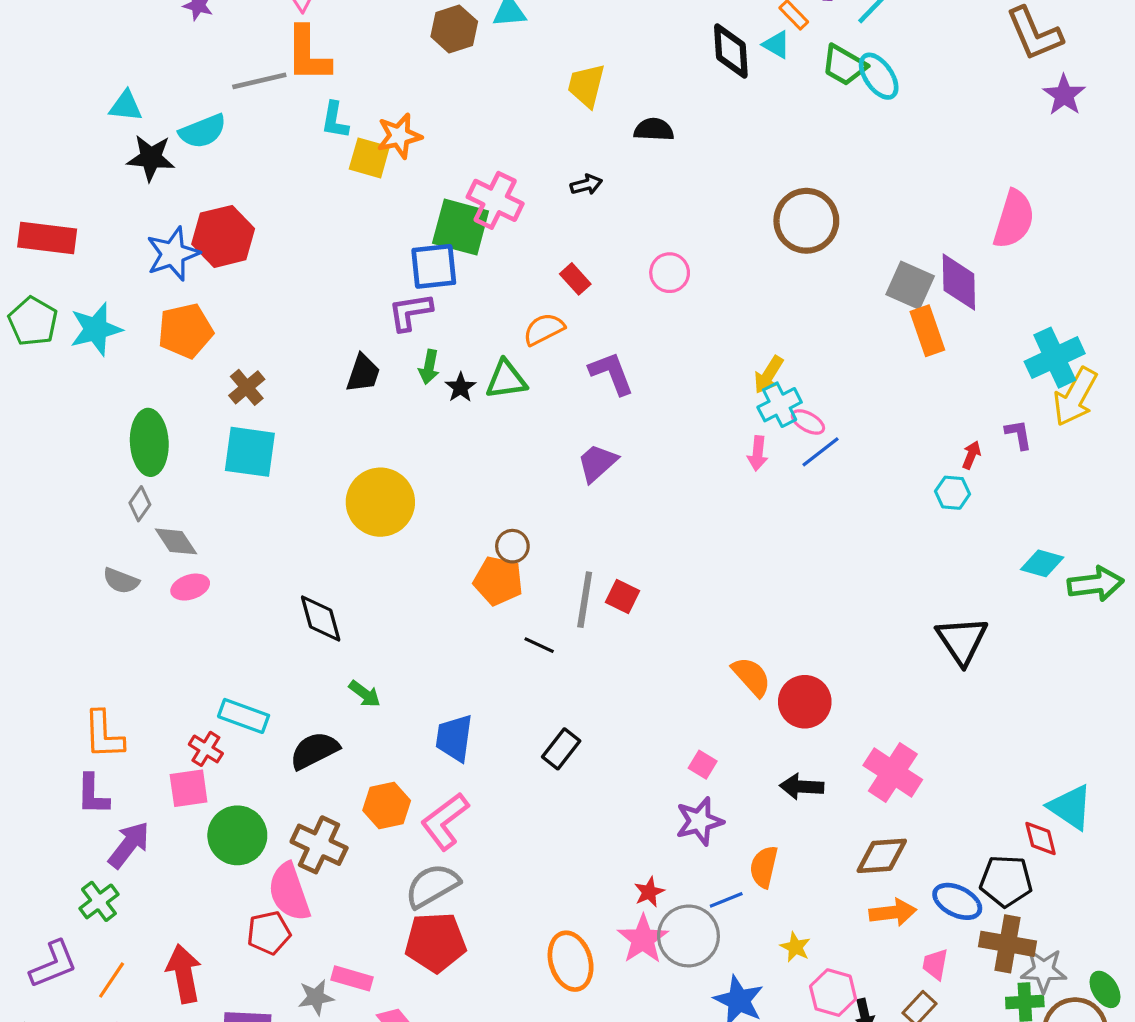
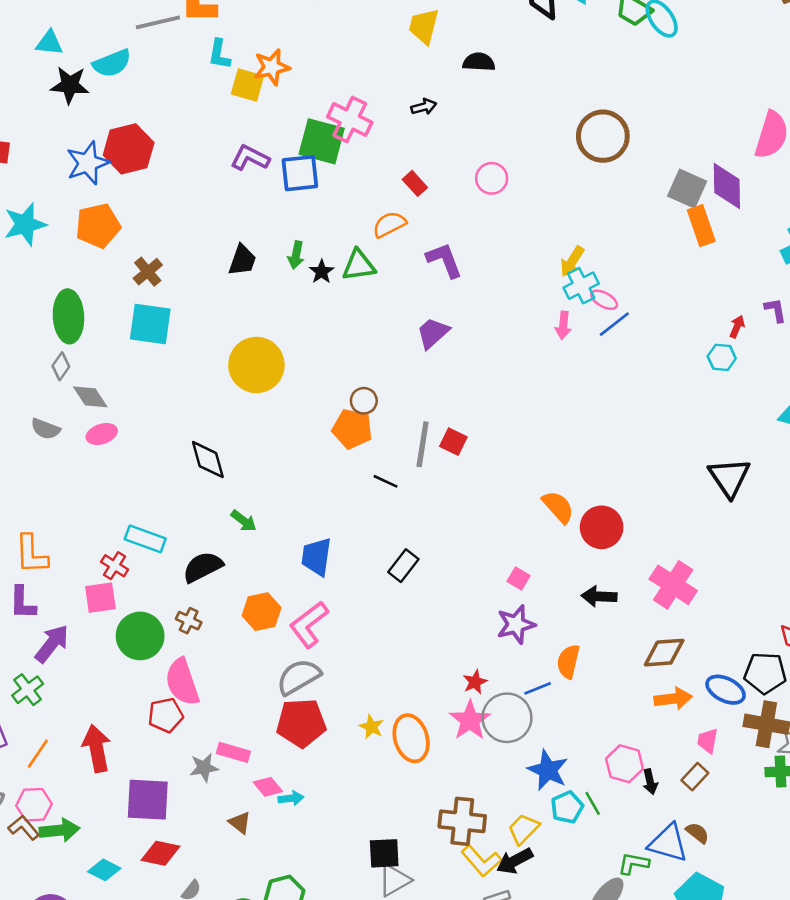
purple L-shape: (410, 312) -> (250, 158), moved, turned 36
brown cross: (319, 845) -> (189, 621), moved, size x0.6
yellow star: (795, 947) -> (371, 727), moved

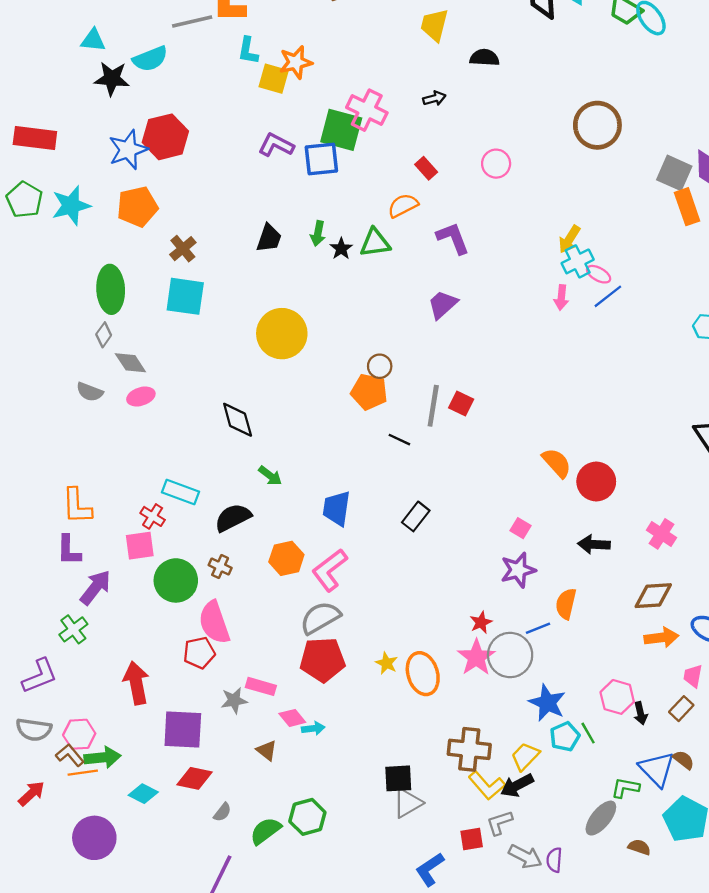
pink cross: (673, 585) -> (661, 534), size x0.7
orange line: (38, 754) -> (83, 773), moved, turned 48
blue triangle: (668, 843) -> (657, 769), turned 30

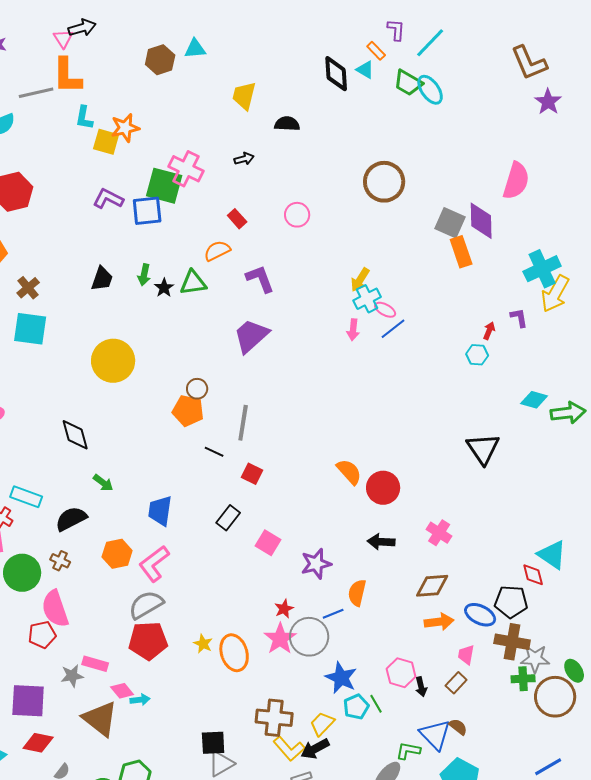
purple trapezoid: (443, 305) -> (251, 336), size x1.4
red square: (461, 403) -> (252, 474), moved
pink square: (521, 528) -> (268, 543), moved, size x1.4
brown triangle: (267, 751) -> (100, 719), size x2.0

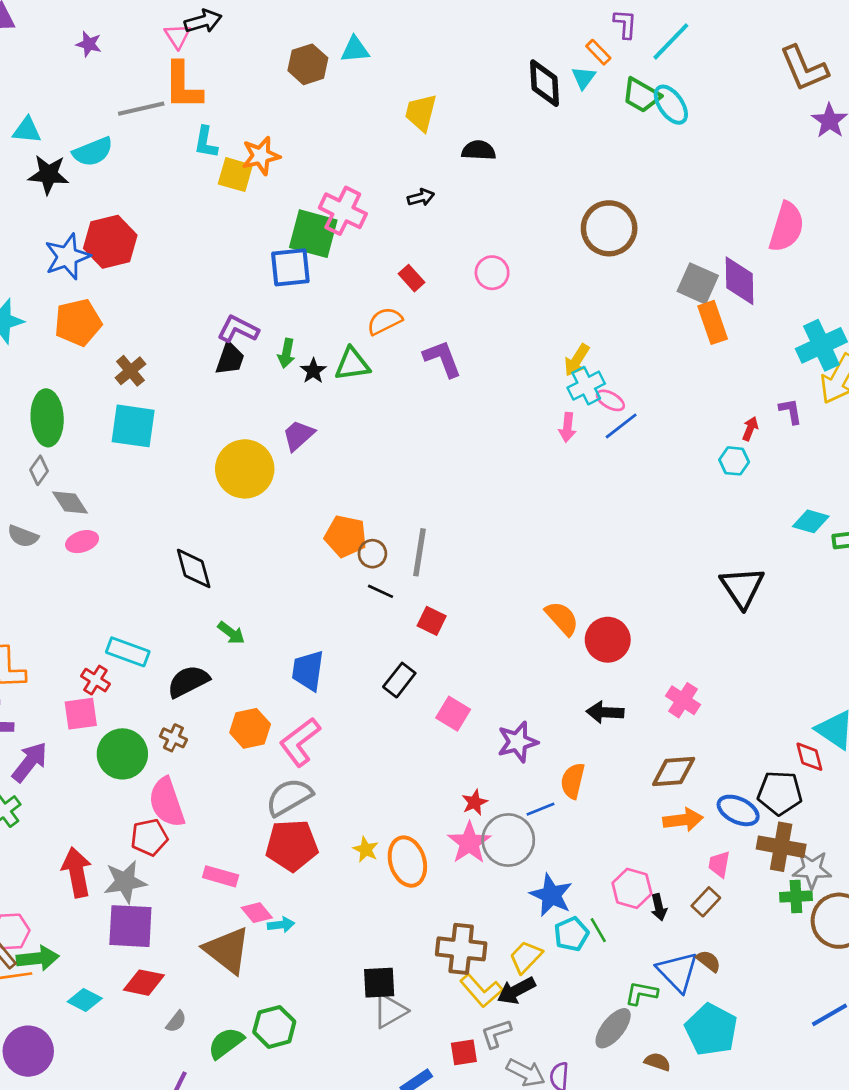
cyan triangle: (365, 70) -> (584, 78), turned 36
purple L-shape: (108, 199) -> (238, 329), moved
purple trapezoid: (251, 336) -> (298, 435), moved, size x0.7
brown circle: (197, 389) -> (372, 554), moved
gray star: (72, 676) -> (125, 882), moved, size x1.4

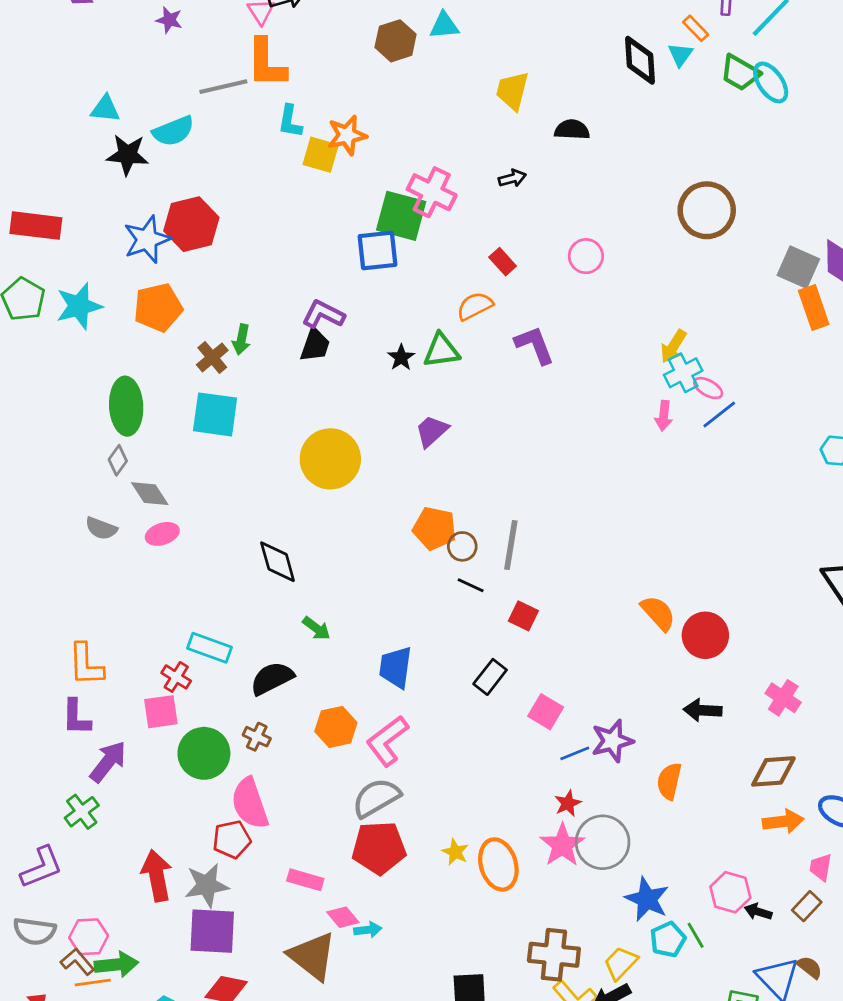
green arrow: (286, 353) -> (241, 339), moved
purple trapezoid: (298, 435) -> (432, 431), moved
blue line: (540, 809) -> (575, 753), moved
black arrow: (659, 907) -> (758, 912), turned 120

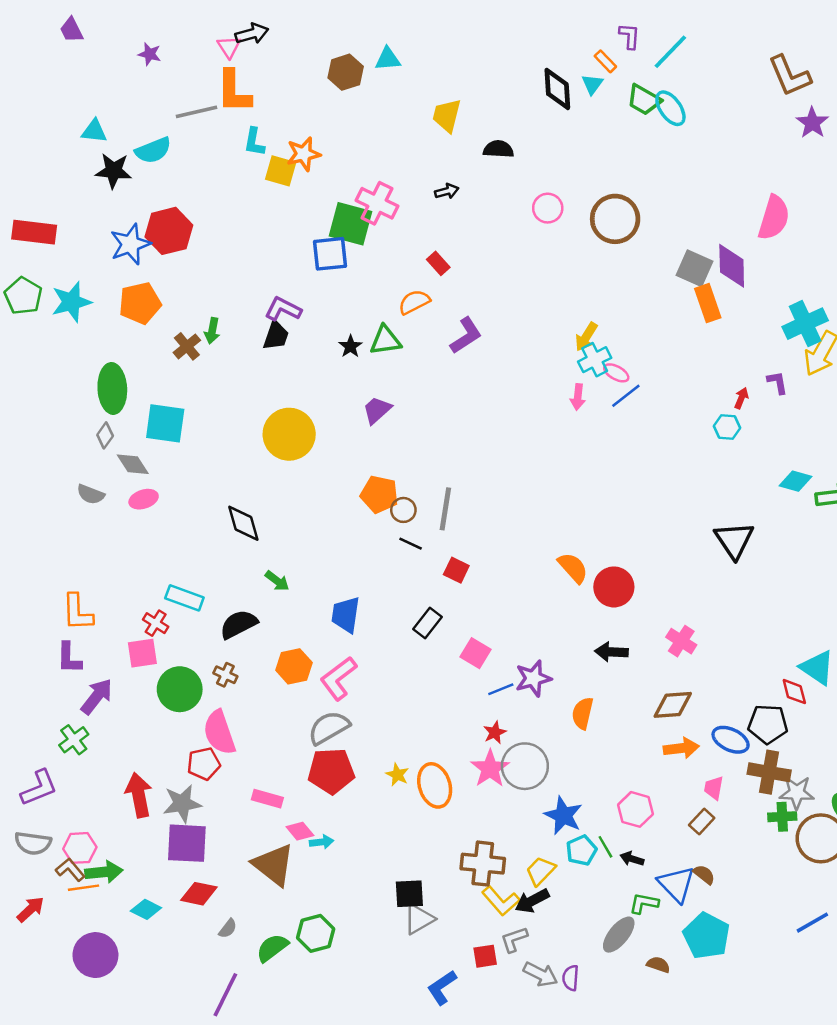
pink circle: (586, 256) -> (548, 208), moved
purple L-shape: (535, 345) -> (466, 336), turned 78
cyan square: (215, 414) -> (165, 423), moved
black arrow: (758, 912) -> (632, 859), moved

